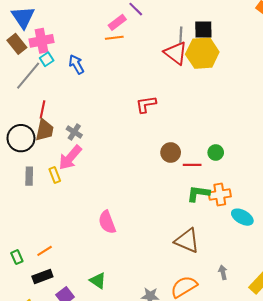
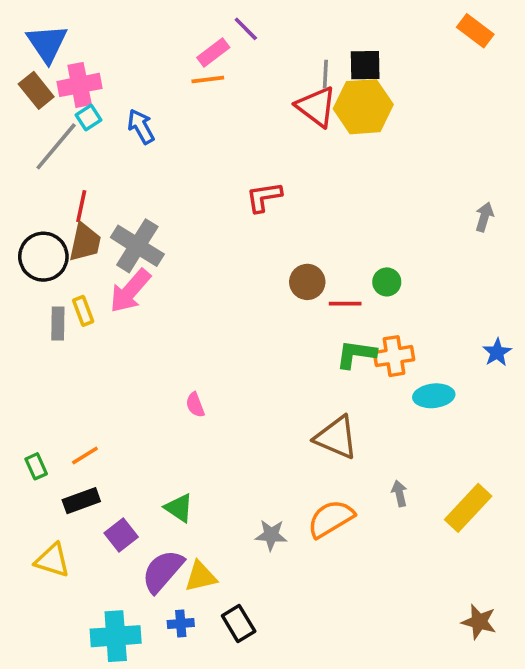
gray cross: (74, 132) -> (137, 246), size x1.8
yellow rectangle: (55, 175) -> (83, 311), moved
cyan ellipse: (242, 217) -> (434, 396), turned -35
pink semicircle: (107, 222) -> (195, 405), size x0.6

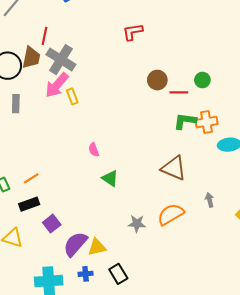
red line: (81, 206) -> (45, 36), moved
yellow rectangle: (83, 311) -> (72, 96), moved
green triangle: (179, 508) -> (110, 178), moved

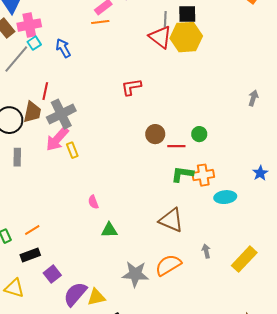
gray cross: (61, 60) -> (61, 114), turned 32
green triangle: (110, 178) -> (109, 230), turned -36
gray star: (137, 224) -> (135, 274), size x1.5

